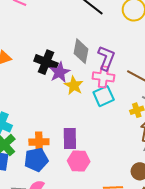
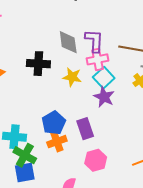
purple star: (60, 72) -> (104, 97), moved
blue pentagon: (36, 160) -> (54, 123), moved
pink hexagon: (79, 161) -> (96, 160), moved

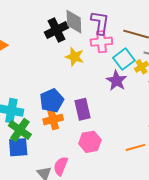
black cross: (38, 64) -> (56, 30), moved, turned -35
cyan square: (104, 78) -> (124, 59), moved
purple star: (104, 97) -> (116, 81), moved

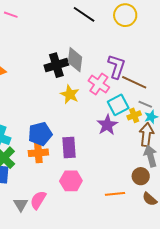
purple L-shape: (100, 23) -> (117, 67), moved
pink cross: (101, 42) -> (99, 84), turned 30

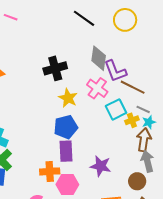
gray diamond: (75, 60) -> (99, 58), moved
purple L-shape: (117, 67) -> (115, 71), turned 140
purple star: (107, 125) -> (101, 166), moved, turned -30
blue pentagon: (40, 134) -> (66, 127), moved
orange cross: (38, 153) -> (50, 171), moved

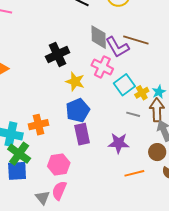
brown line: (133, 87) -> (136, 40), moved
gray line: (143, 109) -> (133, 114), moved
orange cross: (50, 171) -> (38, 125), moved
pink hexagon: (67, 184) -> (59, 165), moved

